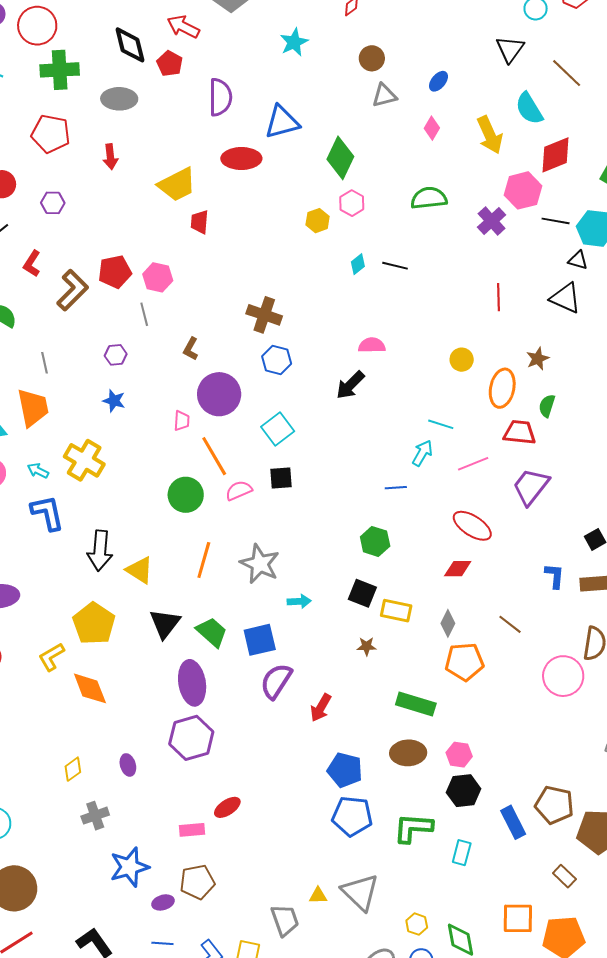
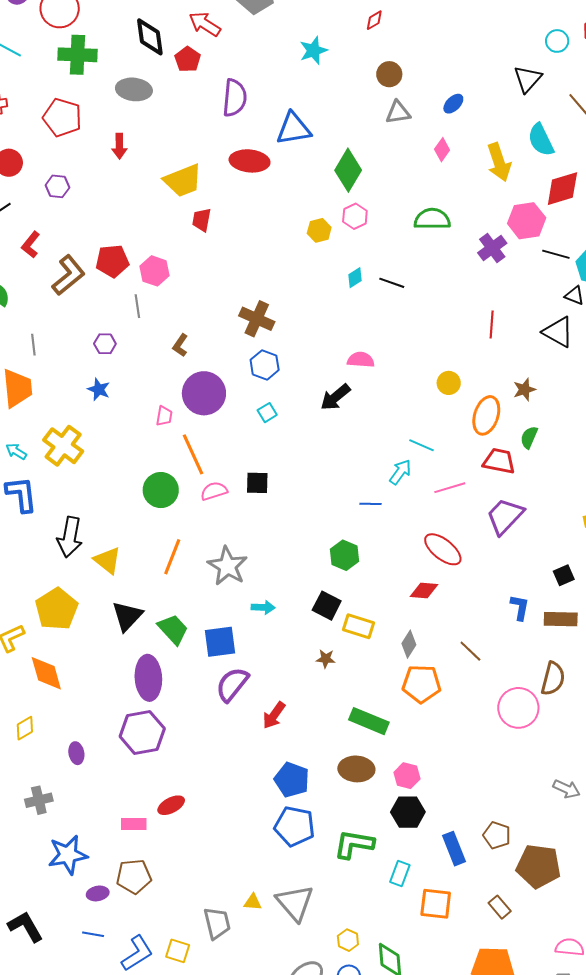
cyan square: (278, 429) -> (267, 413), moved, size x0.6
yellow diamond: (73, 769) -> (25, 728), moved
brown pentagon: (554, 805) -> (497, 835), size x0.7
orange square: (518, 918) -> (436, 904), moved

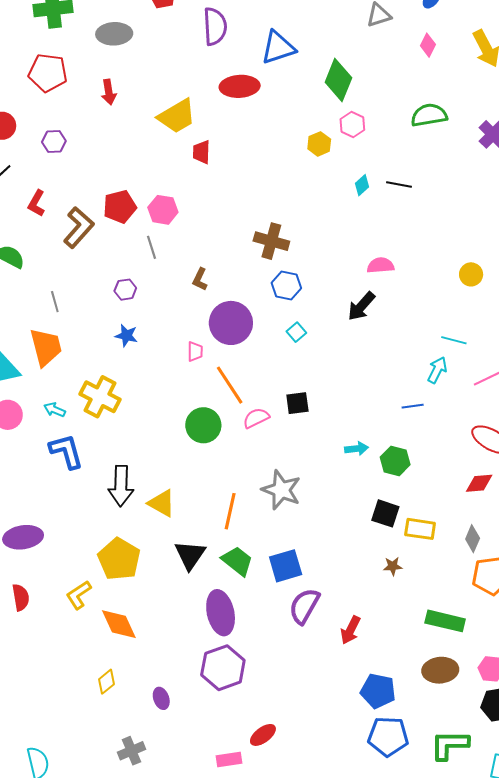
orange line: (172, 557) -> (230, 511), moved
cyan arrow: (263, 607) -> (357, 449), moved

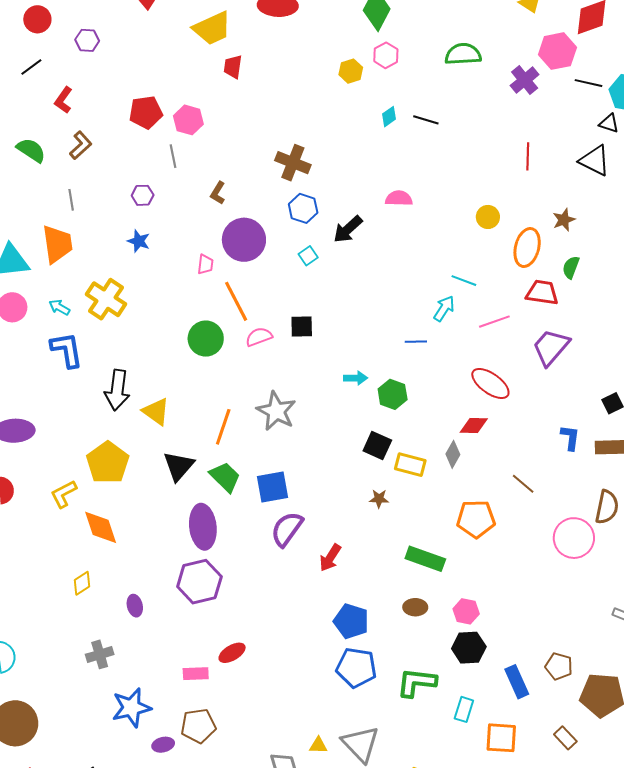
brown L-shape: (79, 228) -> (81, 145), moved, size x0.7
black arrow: (361, 306) -> (348, 229), moved
gray diamond: (473, 539) -> (453, 454), moved
brown ellipse: (440, 670) -> (415, 607), size x0.7

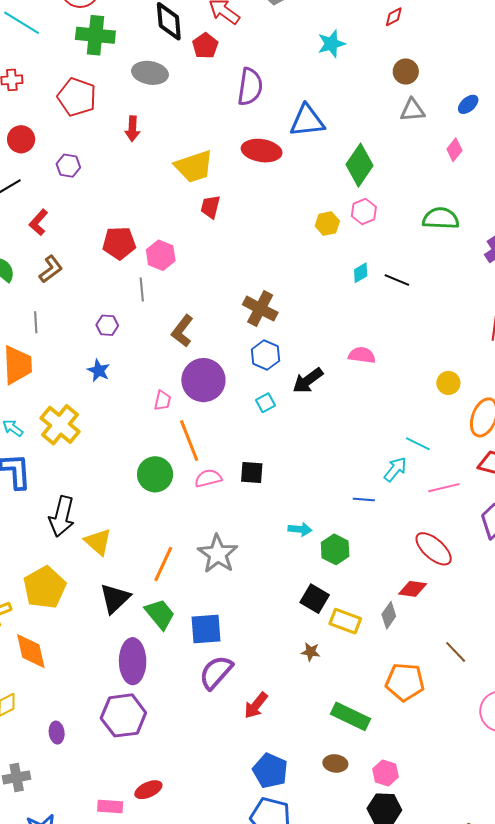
brown L-shape: (218, 193) -> (182, 331), size x1.4

